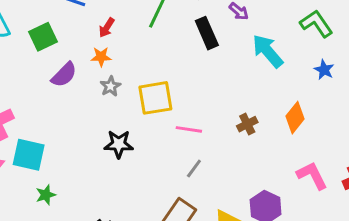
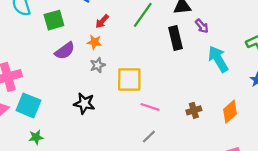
black star: (119, 144) -> (84, 103), moved

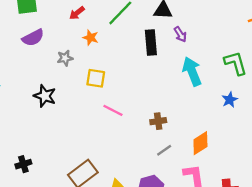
orange star: (94, 42) -> (91, 38), moved
yellow square: (129, 79) -> (96, 78), size x0.7
orange diamond: (230, 112) -> (200, 143), moved
gray line: (149, 137) -> (164, 150), moved

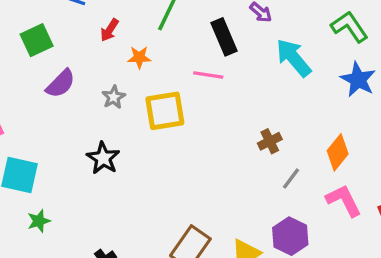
yellow square: (96, 78) -> (165, 111), size x1.4
black star: (45, 96) -> (103, 158), turned 30
blue star: (230, 100) -> (358, 80), size x1.5
pink line: (113, 110) -> (208, 75), moved

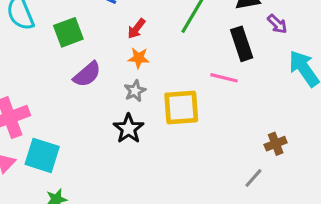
orange star: (139, 57) -> (139, 58), moved
black star: (103, 158) -> (129, 129), moved
gray line: (291, 178) -> (253, 178), moved

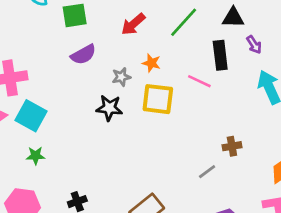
red arrow: (136, 29) -> (133, 24), size x1.4
orange star: (139, 58) -> (151, 63), moved
black star: (129, 129) -> (109, 108), turned 30

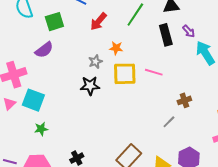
purple arrow: (254, 45) -> (189, 31), moved
purple semicircle: (83, 55) -> (44, 50), moved
pink line: (199, 81) -> (154, 72), moved

